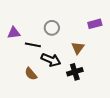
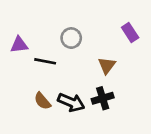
purple rectangle: (95, 24) -> (130, 33), turned 72
black arrow: (51, 60) -> (71, 102), moved

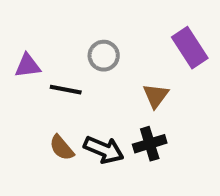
purple rectangle: (130, 33) -> (190, 48), size x1.4

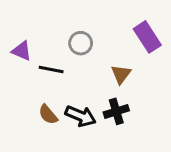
purple triangle: (28, 66) -> (22, 51), turned 30

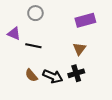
purple rectangle: (147, 37) -> (85, 20), moved, turned -72
gray circle: (81, 43) -> (35, 13), moved

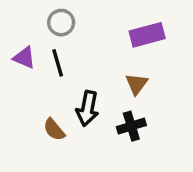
black line: (33, 46) -> (58, 63), moved, turned 63
black arrow: (53, 76) -> (87, 109), moved, turned 78

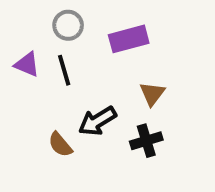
purple rectangle: (147, 35) -> (129, 39), moved
black arrow: (87, 109) -> (97, 121), turned 48

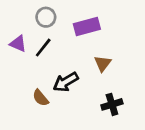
black line: (64, 70) -> (43, 48), turned 54
black cross: (146, 141) -> (112, 104), moved

